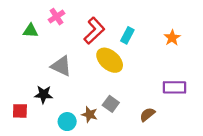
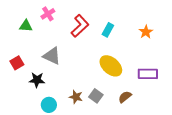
yellow ellipse: (110, 60) -> (111, 66), moved
gray square: (111, 104) -> (96, 96), moved
red square: (20, 111) -> (17, 63), moved, turned -32
cyan circle: (67, 122) -> (49, 105), moved

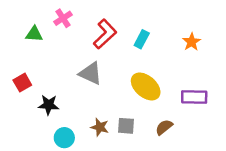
gray triangle: (52, 56) -> (91, 73), moved
gray square: (96, 96) -> (126, 126), turned -32

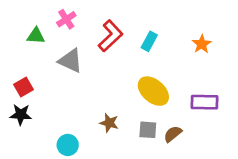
gray triangle: (91, 73) -> (70, 61), moved
black star: (49, 105) -> (21, 115), moved
gray square: (126, 126) -> (148, 130), moved
brown star: (100, 127) -> (109, 123), moved

